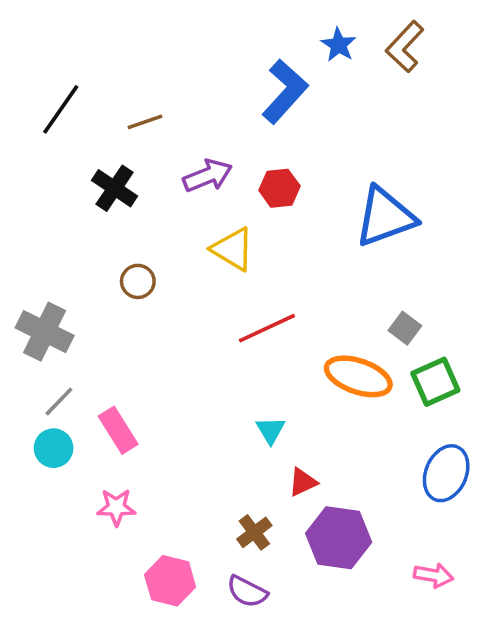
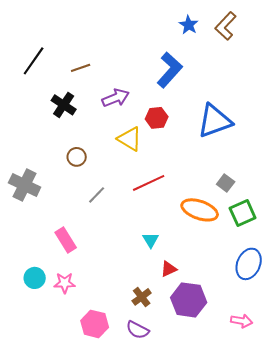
blue L-shape: (285, 91) -> (170, 70), moved
red hexagon: (279, 188) -> (157, 118), moved
gray line: (59, 402) -> (97, 195), moved
cyan circle: (54, 448) -> (35, 278), moved

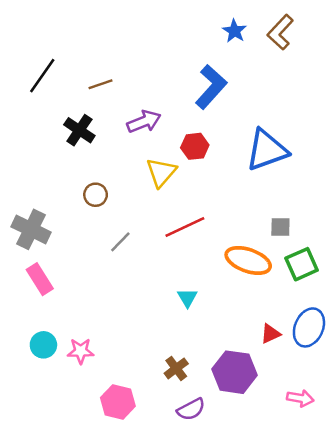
yellow triangle: (130, 139) -> (161, 172), turned 40
gray square: (226, 183) -> (280, 227), turned -36
pink rectangle: (66, 240) -> (40, 279), moved
red triangle: (169, 269) -> (270, 334), moved
purple semicircle: (138, 330) -> (191, 409), moved, turned -55

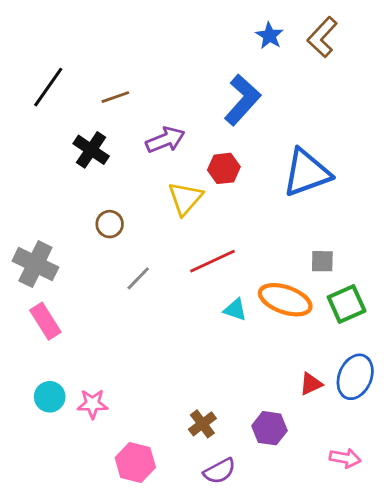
cyan triangle: (187, 298) -> (235, 310), moved, turned -40
purple hexagon: (235, 372) -> (270, 428), size x0.7

